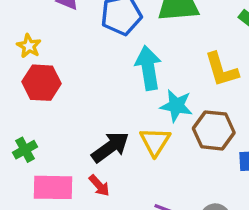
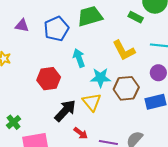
cyan arrow: (148, 68) -> (79, 58), size x0.7
red hexagon: (42, 83) -> (49, 79), moved
red arrow: (99, 186) -> (81, 133), moved

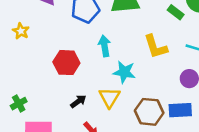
brown hexagon: (126, 88) -> (149, 112), moved
black arrow: (65, 111) -> (78, 101), size x0.6

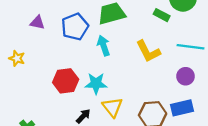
cyan arrow: (104, 46) -> (104, 46), moved
cyan star: (124, 72) -> (96, 83), moved

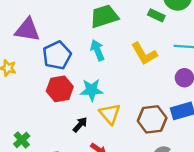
purple triangle: (37, 23) -> (27, 30), size x1.6
blue pentagon: (75, 27) -> (57, 55), moved

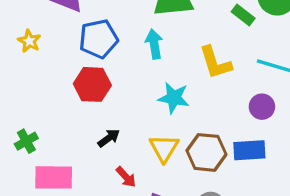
cyan star: (92, 90) -> (174, 98), moved
yellow triangle: (110, 114) -> (164, 148), moved

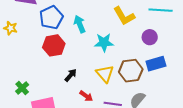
cyan arrow: (154, 44) -> (80, 24), moved
purple circle: (262, 107) -> (150, 37), moved

